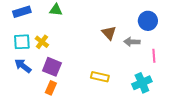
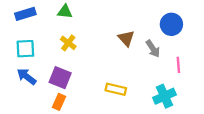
yellow cross: (42, 42) -> (68, 43), moved
gray arrow: (132, 42) -> (153, 49), turned -126

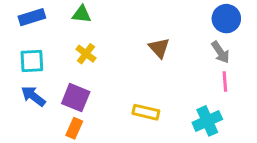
blue circle: (171, 24) -> (226, 19), moved
gray arrow: (153, 49) -> (220, 52), moved

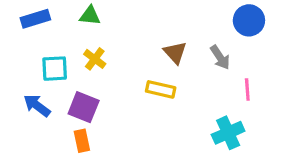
gray arrow: (220, 52) -> (220, 57), moved
cyan square: (32, 61) -> (55, 69), moved
yellow rectangle: (146, 112) -> (161, 89), moved
orange rectangle: (74, 128) -> (82, 141), turned -36

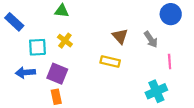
blue rectangle: (35, 19) -> (14, 22), moved, turned 60
blue arrow: (37, 106) -> (25, 73), turned -42

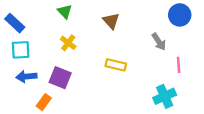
green triangle: (62, 11) -> (65, 11), turned 40
brown triangle: (120, 36) -> (111, 21), moved
cyan square: (37, 47) -> (21, 50), moved
orange rectangle: (56, 97) -> (44, 102), moved, turned 48

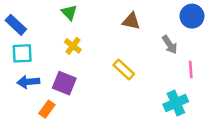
brown triangle: (111, 21) -> (131, 21), moved, turned -36
yellow rectangle: (116, 65) -> (124, 69), turned 30

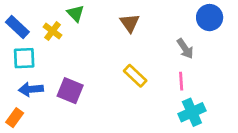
brown triangle: (131, 21) -> (130, 23), moved, turned 42
yellow cross: (73, 46) -> (53, 31), moved
pink line: (191, 69) -> (181, 81), moved
orange rectangle: (47, 109) -> (15, 118), moved

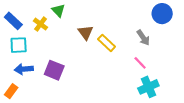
brown triangle: (130, 23) -> (86, 32), moved
yellow rectangle: (135, 76) -> (107, 43), moved
pink line: (181, 81) -> (140, 63), turned -40

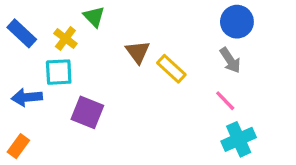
blue circle: (162, 14) -> (237, 22), moved
cyan square: (19, 45) -> (59, 72), moved
blue arrow: (24, 69) -> (27, 97), moved

